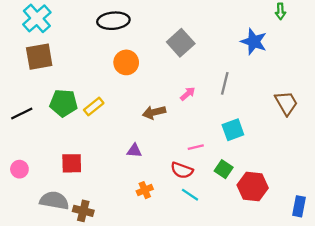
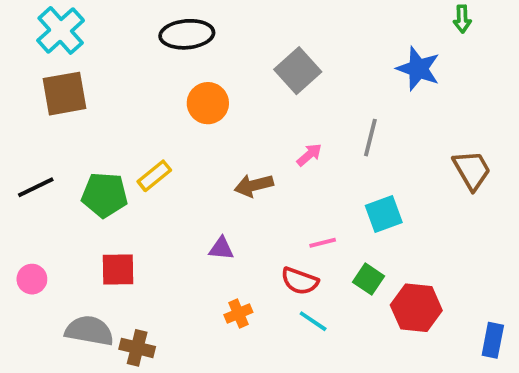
green pentagon: (64, 103) -> (105, 195), moved

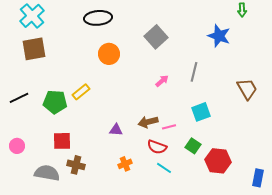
brown arrow: (254, 185) -> (148, 122), moved
brown cross: (137, 348) -> (76, 165), moved

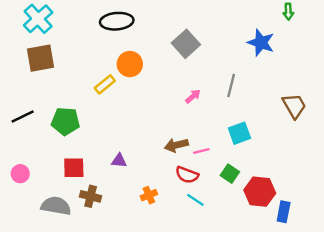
yellow rectangle: (81, 92) -> (105, 84), moved
purple triangle: (116, 130) -> (119, 161), moved
blue rectangle: (258, 178) -> (284, 212), moved

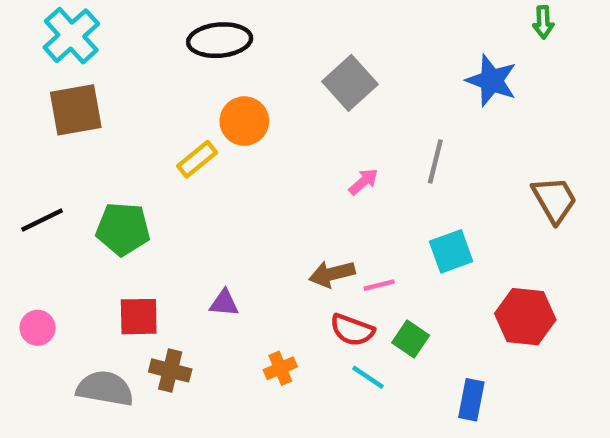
green square: (230, 174) -> (411, 339), moved
red hexagon: (260, 192) -> (525, 317), moved
blue rectangle: (284, 212) -> (471, 400), moved

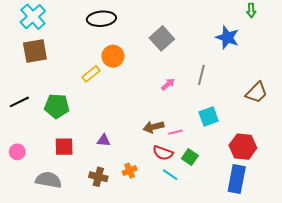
brown trapezoid: (554, 200) -> (256, 93), turned 75
brown cross: (170, 370) -> (98, 177), moved
blue rectangle: (471, 400) -> (237, 179), moved, size x1.5

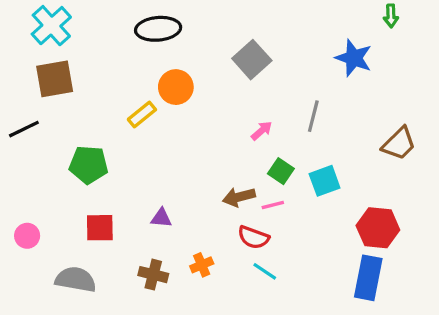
black line: (19, 102) -> (24, 129), moved
green square: (190, 157) -> (281, 171), moved

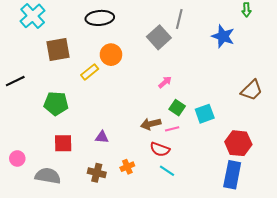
brown square: (55, 79) -> (58, 50), moved
gray line: (313, 116) -> (179, 19), moved
pink circle: (27, 236) -> (17, 158), moved

